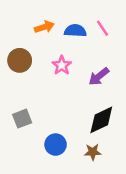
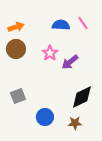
orange arrow: (44, 27) -> (16, 27), moved
purple arrow: (99, 76) -> (70, 62), moved

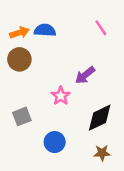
blue semicircle: (61, 25) -> (45, 30), moved
pink star: (50, 53) -> (61, 96), moved
brown star: (75, 123) -> (102, 153), moved

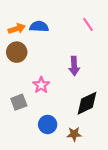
purple arrow: (85, 75) -> (74, 66), turned -54
pink star: (61, 96) -> (41, 85), moved
brown star: (102, 153) -> (74, 134), moved

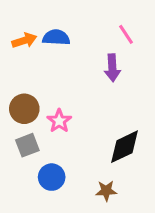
brown circle: (17, 52) -> (24, 109), moved
purple arrow: (74, 66) -> (112, 68), moved
blue circle: (48, 124) -> (52, 177), moved

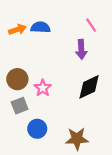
black diamond: (124, 147) -> (89, 87), moved
brown star: (106, 191) -> (77, 139), size x1.5

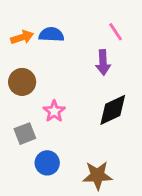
brown circle: (17, 79) -> (22, 82), moved

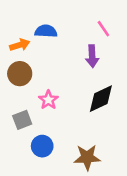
orange arrow: (22, 37) -> (20, 45), moved

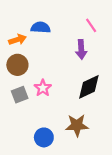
gray square: (22, 120) -> (20, 95), moved
blue circle: (42, 146) -> (44, 137), moved
brown star: (87, 157) -> (77, 125), moved

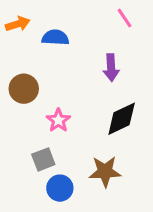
pink line: (91, 25) -> (125, 18), moved
orange arrow: (17, 40) -> (18, 24), moved
gray square: (20, 95) -> (43, 159), moved

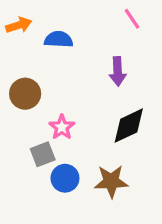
gray square: (43, 159) -> (43, 154), moved
blue circle: (60, 188) -> (65, 178), moved

